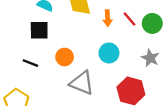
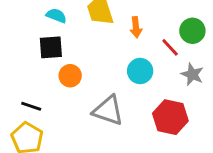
red line: (129, 19) -> (170, 47), moved
orange circle: (65, 57) -> (70, 76), moved
black line: (30, 63) -> (31, 106), moved

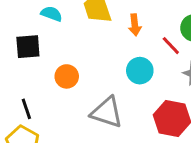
black square: (51, 47) -> (28, 47), moved
black line: (31, 106) -> (26, 109), turned 54

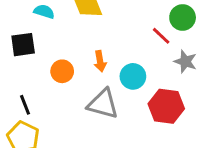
orange arrow: (135, 25) -> (100, 61), moved
cyan circle: (140, 71) -> (133, 76), moved

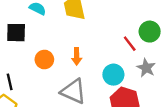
cyan circle: (133, 76) -> (113, 75), moved

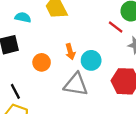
cyan circle: (113, 75) -> (91, 60), moved

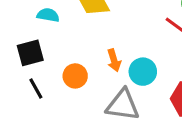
black line: (15, 91) -> (36, 89), moved

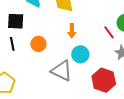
orange arrow: (114, 60) -> (72, 31), moved

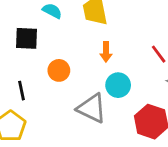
black line: (12, 44) -> (22, 91), moved

